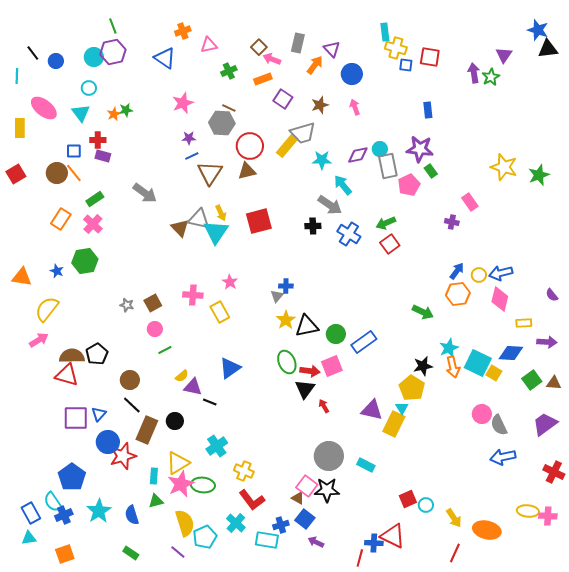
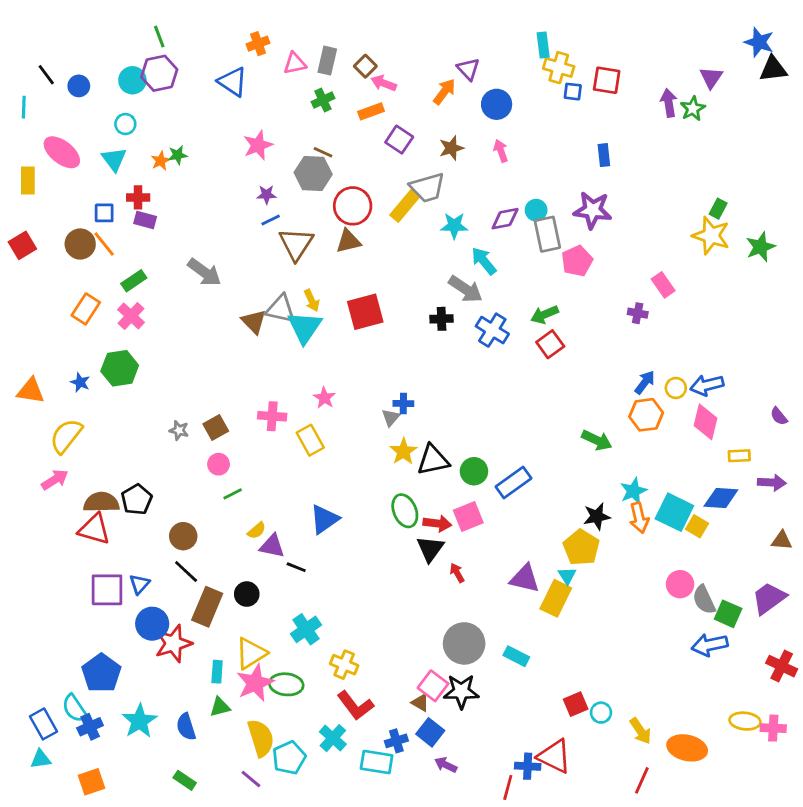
gray rectangle: (298, 43) -> (327, 61), moved
green rectangle: (431, 171) -> (718, 209), moved, turned 64
green square: (532, 380) -> (728, 614), moved, turned -30

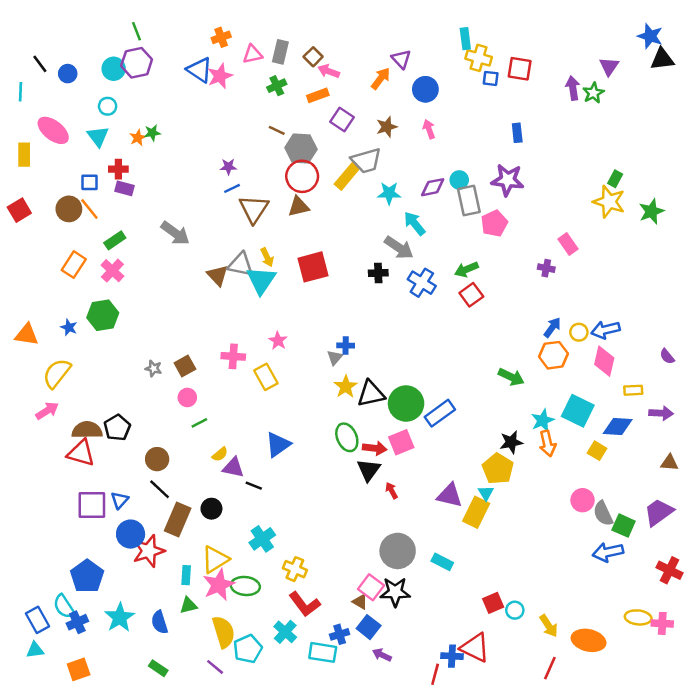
pink star: (258, 145) -> (220, 76), moved
gray hexagon: (313, 173) -> (301, 149), moved
green circle: (474, 471) -> (406, 404), size x1.5
cyan square: (674, 512) -> (578, 411), moved

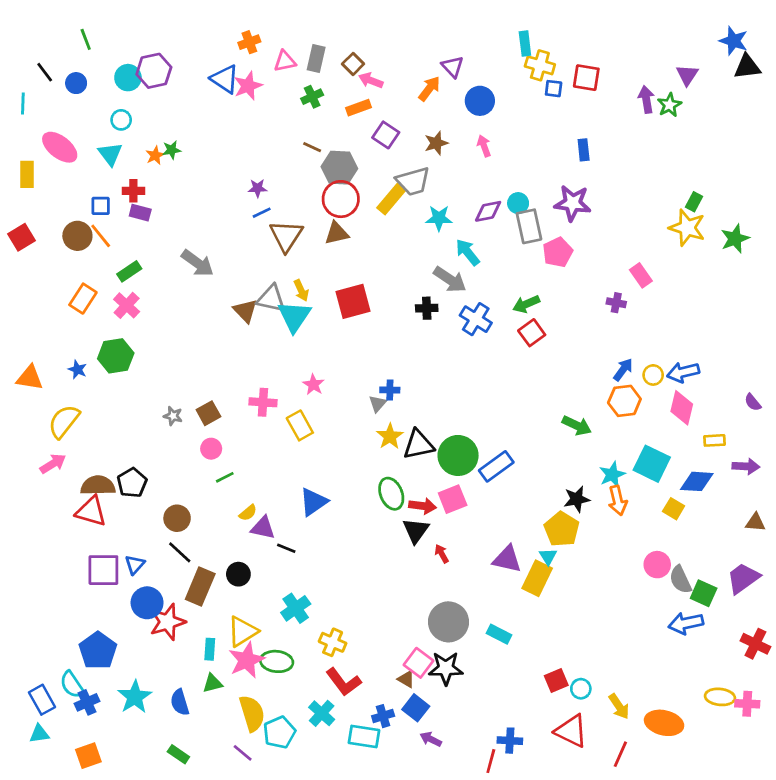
green line: (137, 31) -> (86, 39), moved
red triangle: (475, 648) -> (571, 731), moved

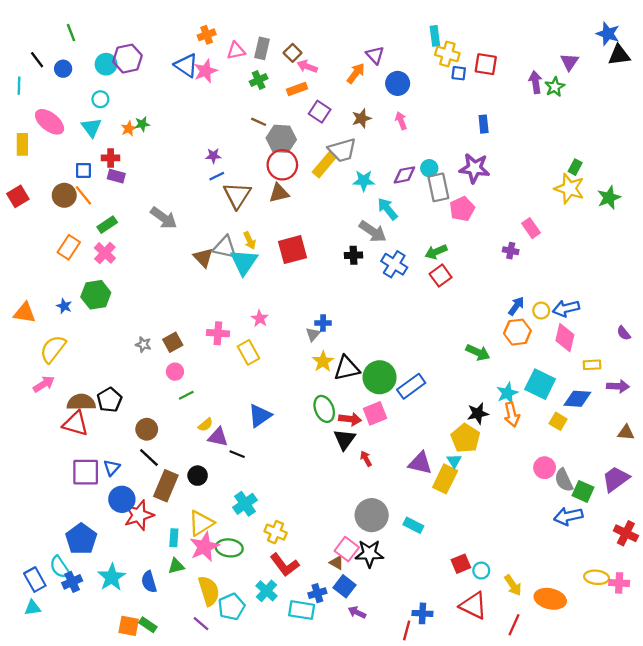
orange square: (88, 756) -> (129, 626), moved, turned 30

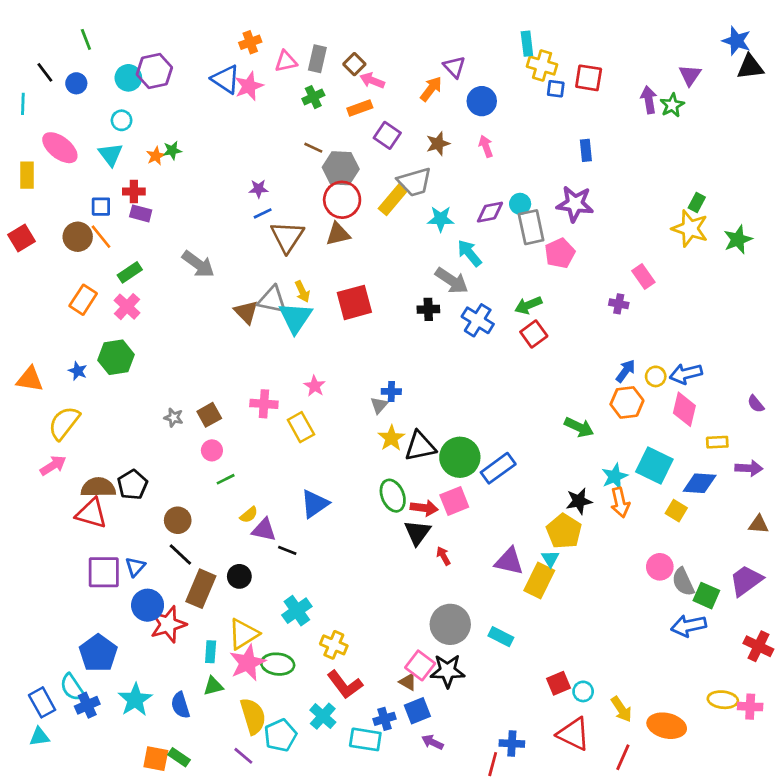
blue square: (344, 586) -> (417, 711), turned 30

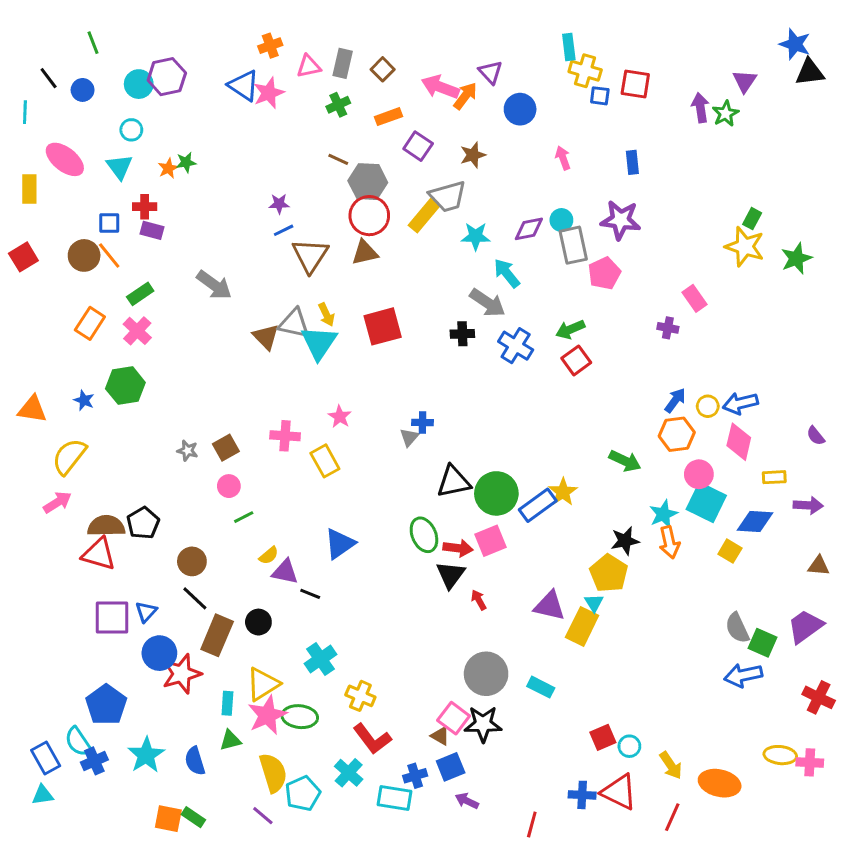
pink arrow: (372, 81) -> (440, 87), moved, size x1.4
pink arrow: (486, 146) -> (563, 158), moved
yellow star: (391, 438) -> (563, 492), moved
pink circle: (660, 567) -> (699, 474), moved
blue cross: (512, 744) -> (582, 795), moved

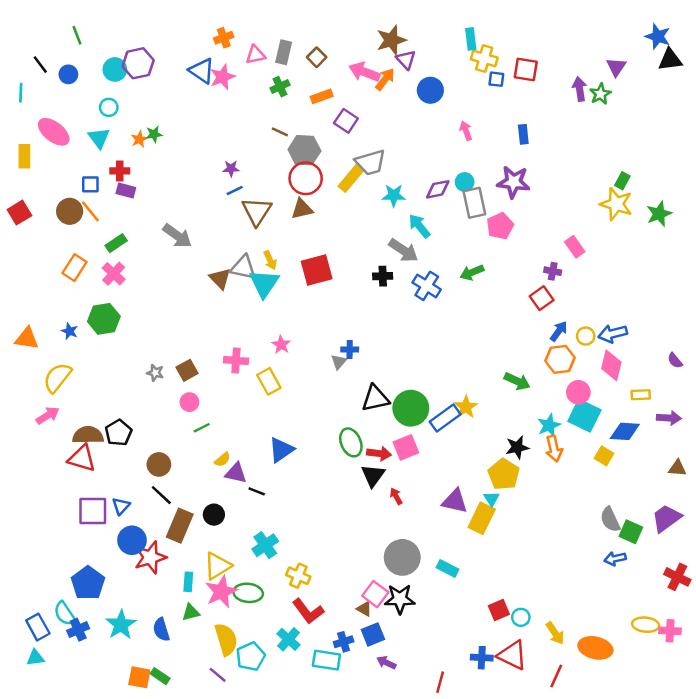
brown star: (473, 155) -> (391, 40), moved, size x1.4
red square: (576, 360) -> (542, 298), moved
blue arrow: (743, 675) -> (615, 559), size x0.7

